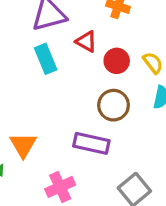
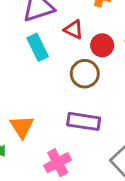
brown circle: (114, 105) -> (85, 74), moved

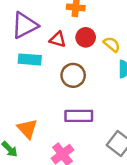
red circle: (102, 45) -> (86, 37), moved
cyan rectangle: (38, 47) -> (30, 59), turned -50

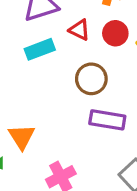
cyan rectangle: (30, 59) -> (40, 49), turned -35
purple rectangle: (79, 116) -> (107, 120), moved

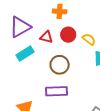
purple rectangle: (107, 120) -> (56, 91), moved

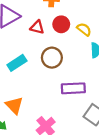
cyan rectangle: (25, 54) -> (17, 63), moved
purple rectangle: (56, 91) -> (73, 88), moved

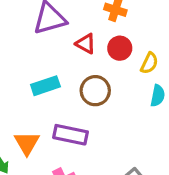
yellow semicircle: (84, 29) -> (149, 63), turned 64
purple rectangle: (73, 88) -> (71, 135), moved

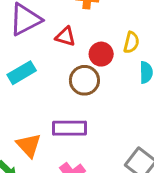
red circle: (120, 48) -> (101, 54), moved
cyan rectangle: (45, 86) -> (22, 73), moved

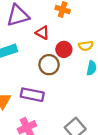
yellow semicircle: (131, 42) -> (86, 46), turned 56

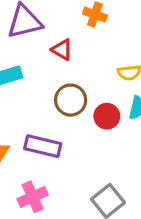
red circle: (64, 49) -> (107, 116), moved

